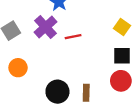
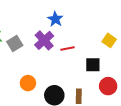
black square: (122, 56) -> (93, 65), moved
orange circle: (18, 68) -> (28, 83), moved

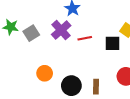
black square: (93, 65) -> (113, 43), moved

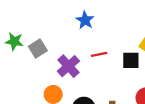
purple cross: (61, 30) -> (68, 66), moved

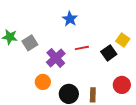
black square: (131, 60) -> (109, 53), turned -35

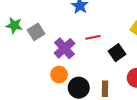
black square: (109, 53) -> (117, 53), moved
orange circle: (43, 82) -> (59, 75), moved

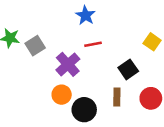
red line: (93, 37) -> (93, 44), moved
brown rectangle: (105, 89) -> (117, 97), moved

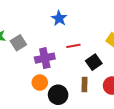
red line: (93, 44) -> (73, 46), moved
purple cross: (68, 64) -> (45, 58), turned 30

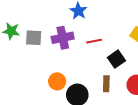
gray square: (18, 43) -> (34, 38), turned 35
purple cross: (45, 58) -> (63, 38), moved

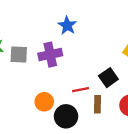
red line: (94, 41) -> (81, 90), moved

